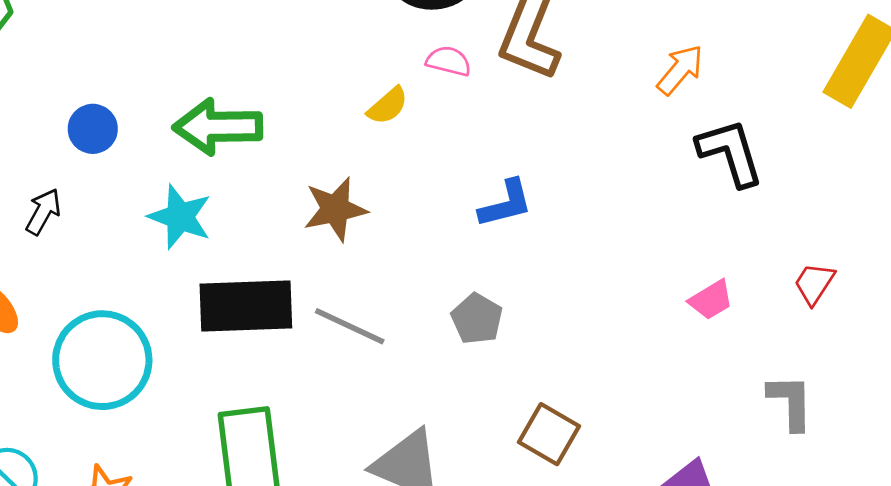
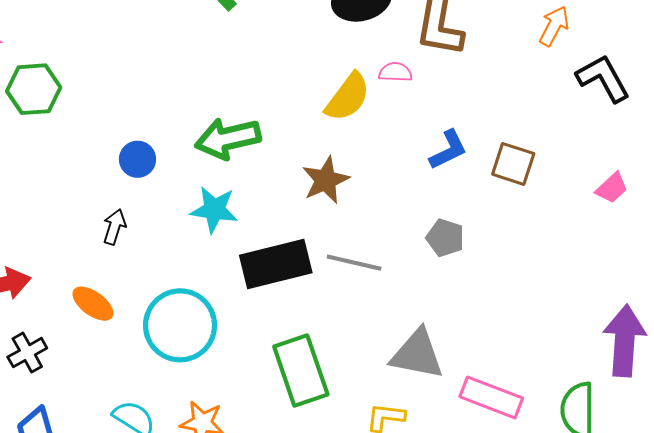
pink semicircle: (449, 61) -> (395, 72), moved
yellow semicircle: (388, 106) -> (348, 97), size x1.6
brown square: (549, 434) -> (513, 164), moved

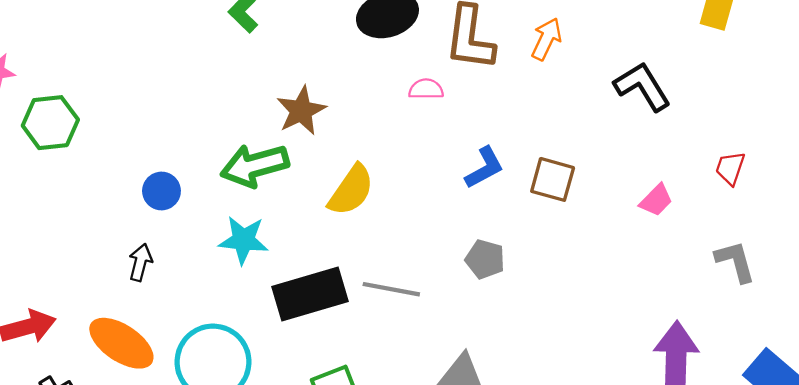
orange arrow: (554, 26) -> (546, 39), moved
yellow semicircle: (348, 97) -> (351, 190), moved
brown star: (326, 180) -> (301, 111), moved
orange ellipse: (93, 304) -> (121, 343), size x1.5

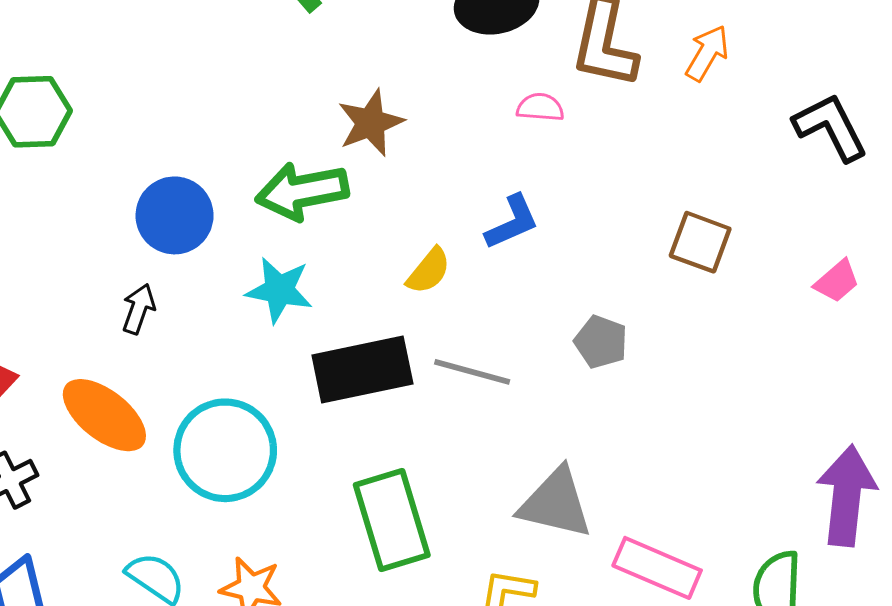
blue L-shape: (484, 168) -> (512, 222), moved
yellow semicircle: (351, 190) -> (429, 271), moved, size x0.7
blue circle: (161, 191) -> (175, 215), size x1.5

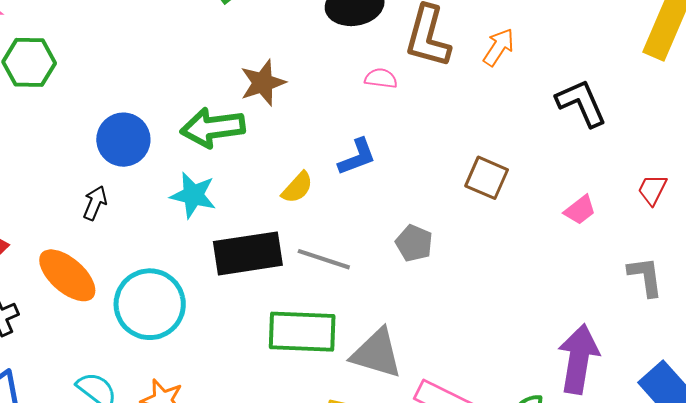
green rectangle: (392, 520) -> (302, 332), moved, turned -74

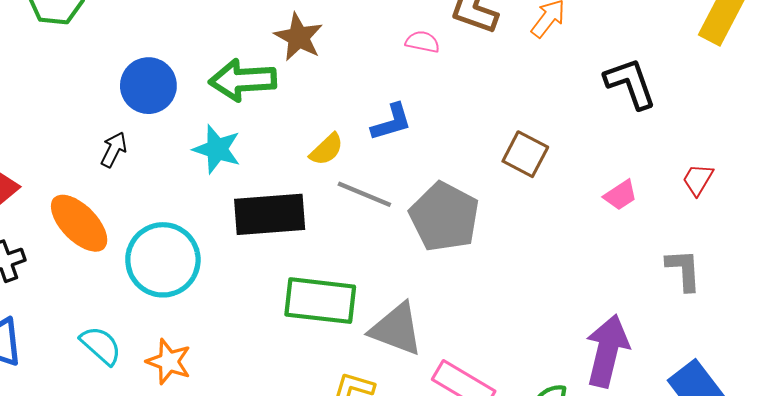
brown star: (263, 83) -> (299, 37), turned -30
gray pentagon: (414, 243) -> (444, 217), size x1.8
gray line: (324, 259) -> (364, 194), moved

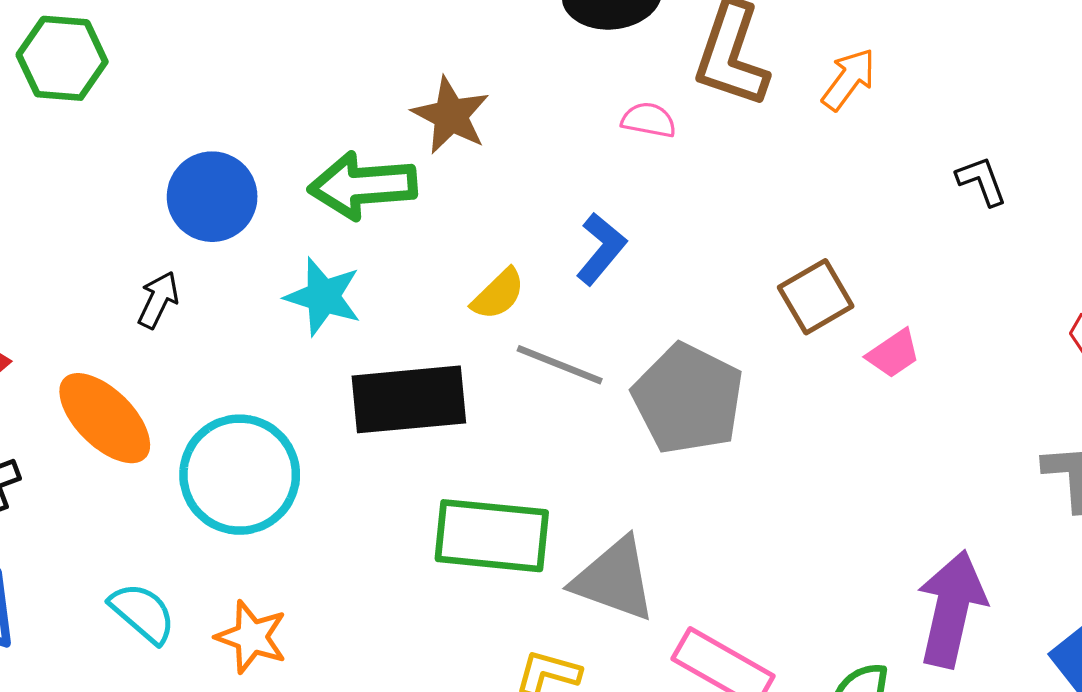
black L-shape: (630, 83) -> (982, 181), size x0.6
blue L-shape: (391, 122) -> (601, 249), turned -33
brown square: (525, 154) -> (816, 297), turned 33
pink trapezoid: (620, 195) -> (893, 354), moved

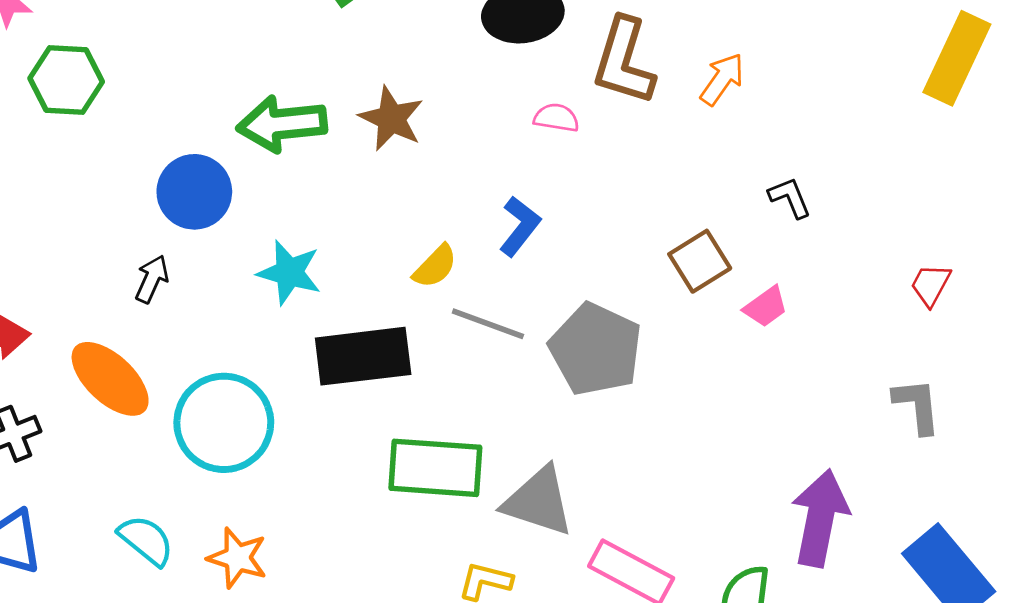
black L-shape: (982, 181) -> (790, 198), moved
green arrow: (363, 186) -> (282, 124), moved

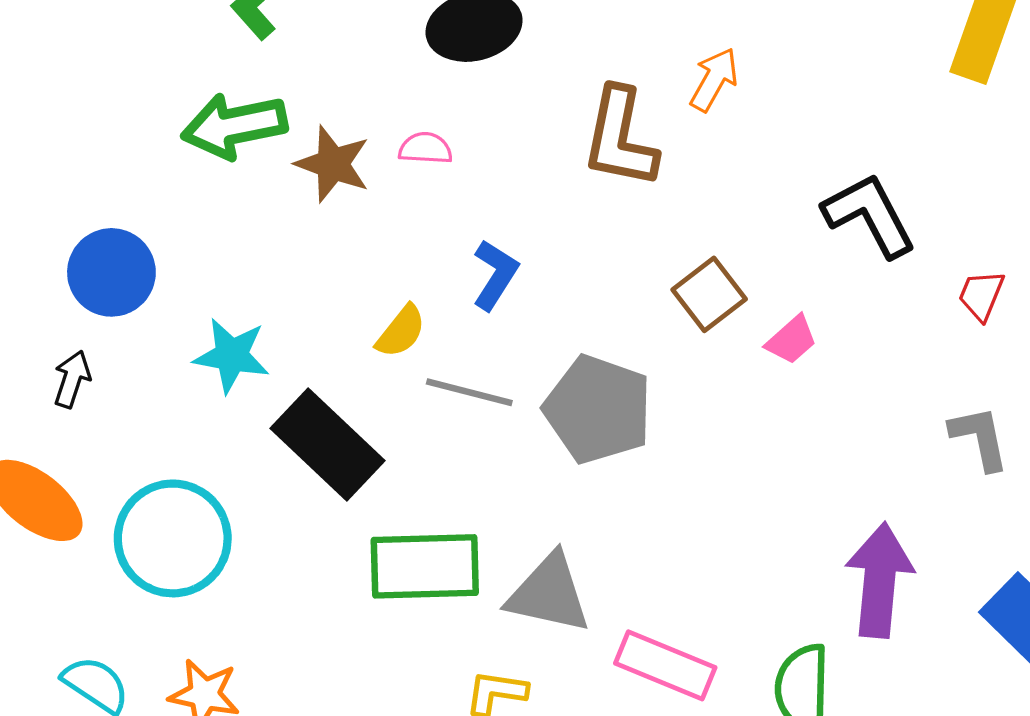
brown L-shape: (624, 61) -> (620, 138), moved
pink semicircle: (556, 118) -> (425, 148), moved
green arrow: (282, 124) -> (234, 126), moved
black L-shape: (790, 198) -> (869, 215), moved, size x1.8
black rectangle: (363, 356) -> (327, 445), turned 56

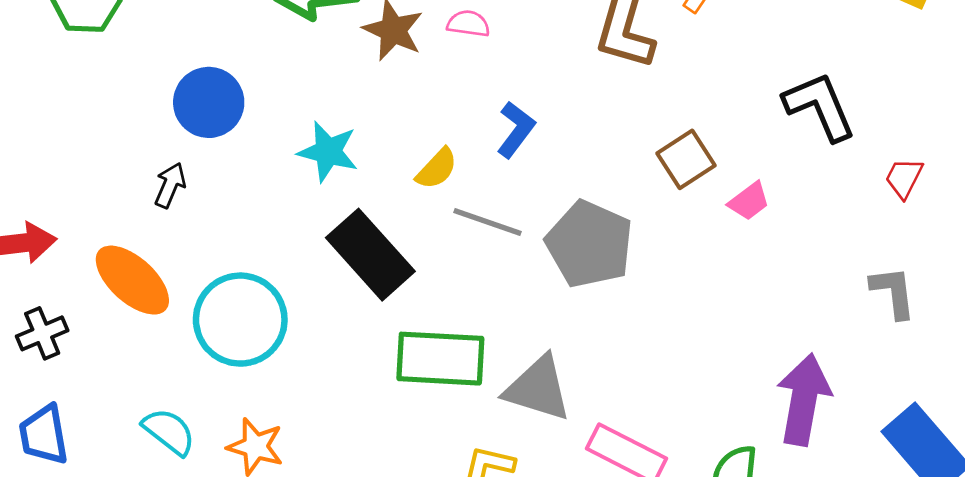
cyan star: (232, 355) -> (328, 152), moved

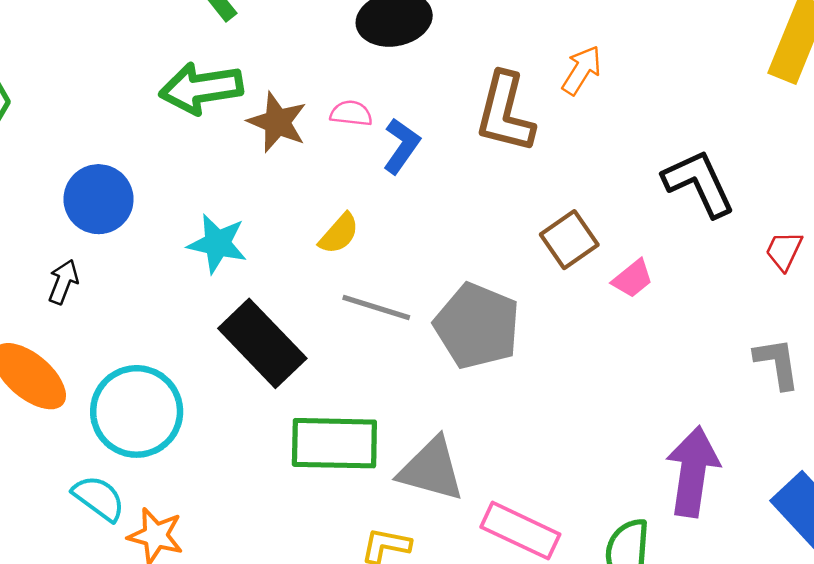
blue L-shape: (516, 129) -> (401, 146), moved
yellow semicircle: (437, 169) -> (339, 234), moved
cyan semicircle: (169, 432) -> (99, 498), moved

